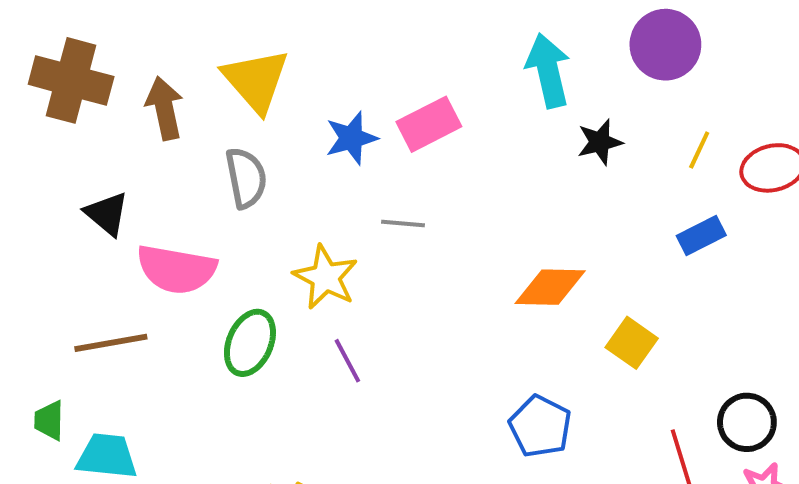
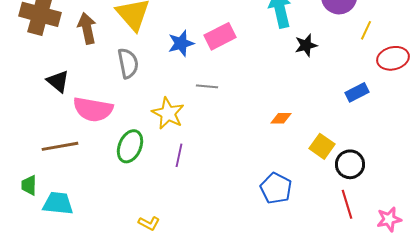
yellow line: (699, 150) -> (366, 30), moved
orange diamond: (550, 287) -> (281, 118), size x0.6
purple line: (347, 361) -> (179, 155), turned 40
black circle: (747, 422) -> (350, 164), moved

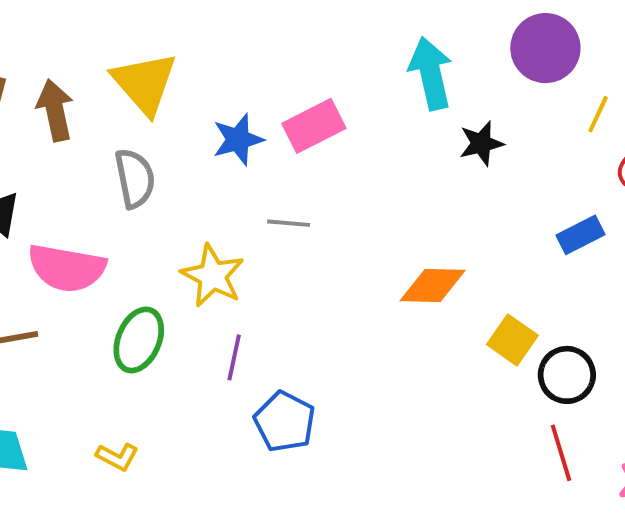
orange diamond: (281, 118) -> (433, 285), size x1.6
blue pentagon: (276, 188) -> (285, 422), moved
yellow L-shape: (149, 223) -> (117, 457), moved

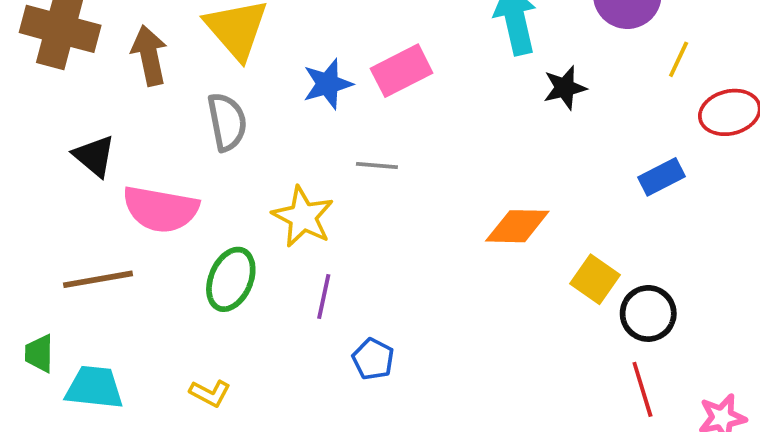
blue pentagon: (285, 422) -> (373, 359), size x0.7

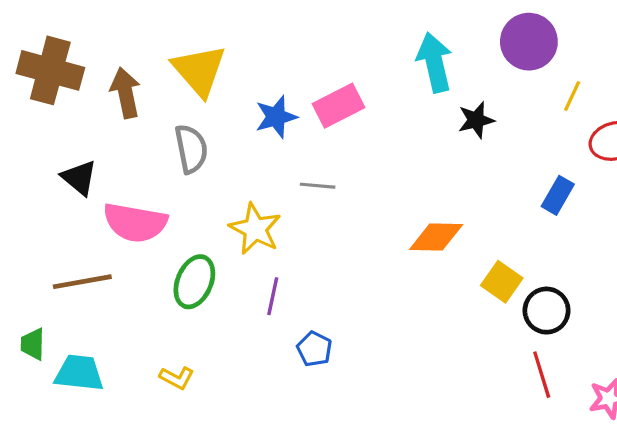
blue rectangle: (661, 177) -> (558, 195), turned -33

